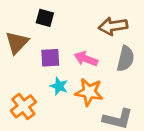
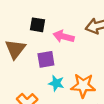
pink arrow: (86, 59) -> (64, 36), moved

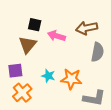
brown triangle: (15, 49) -> (27, 45), moved
purple square: (46, 59) -> (15, 71), moved

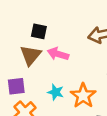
pink arrow: (57, 36) -> (58, 54), moved
orange star: (71, 79) -> (83, 96), turned 30

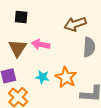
black square: (39, 31) -> (21, 17), moved

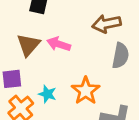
cyan star: (42, 77) -> (47, 94), moved

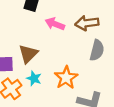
pink arrow: (59, 44) -> (55, 24), moved
brown triangle: (28, 45) -> (28, 54), moved

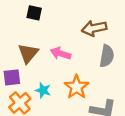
pink arrow: (55, 24) -> (61, 53), moved
brown triangle: (28, 54) -> (28, 53), moved

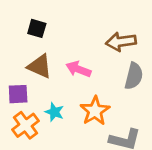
black square: (34, 13) -> (37, 28), moved
brown triangle: (28, 53) -> (40, 66), turned -50

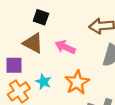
black square: (37, 28) -> (41, 17), moved

